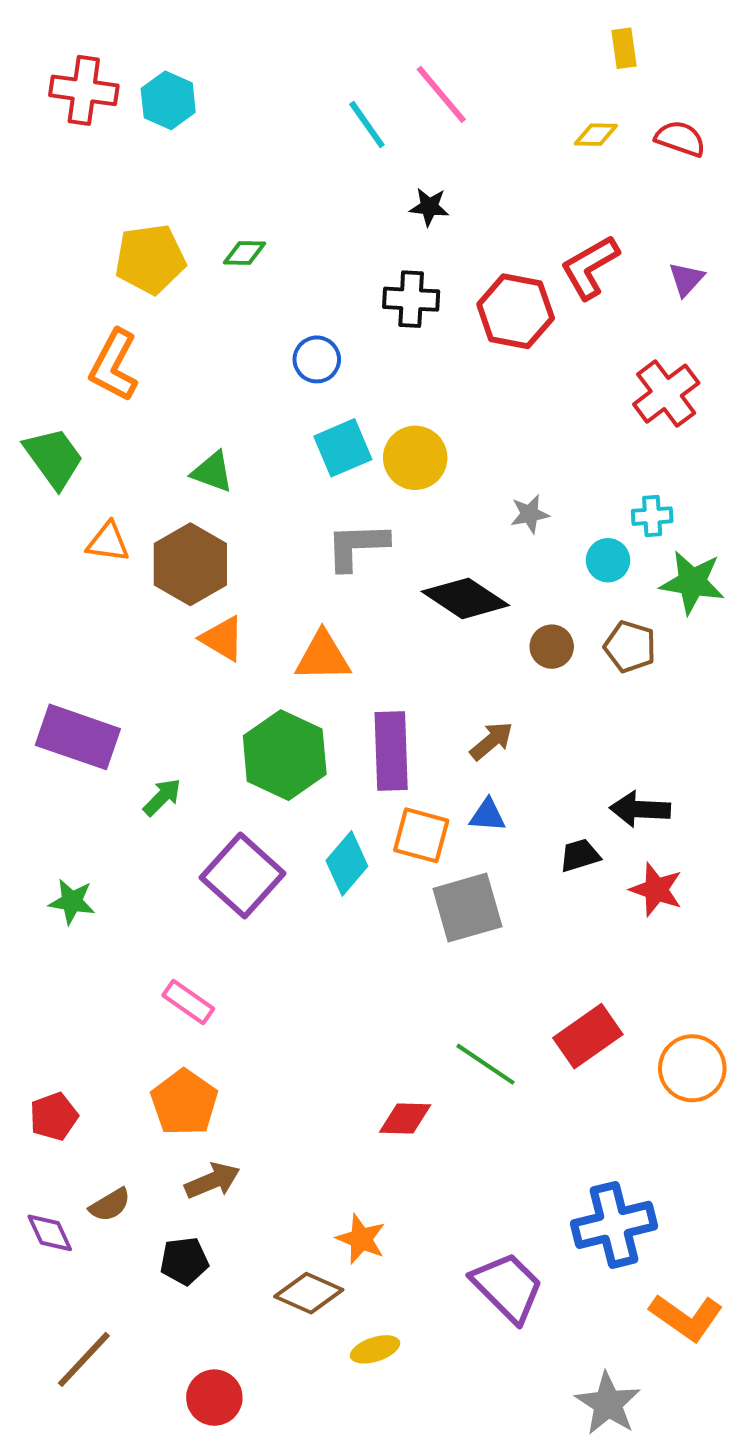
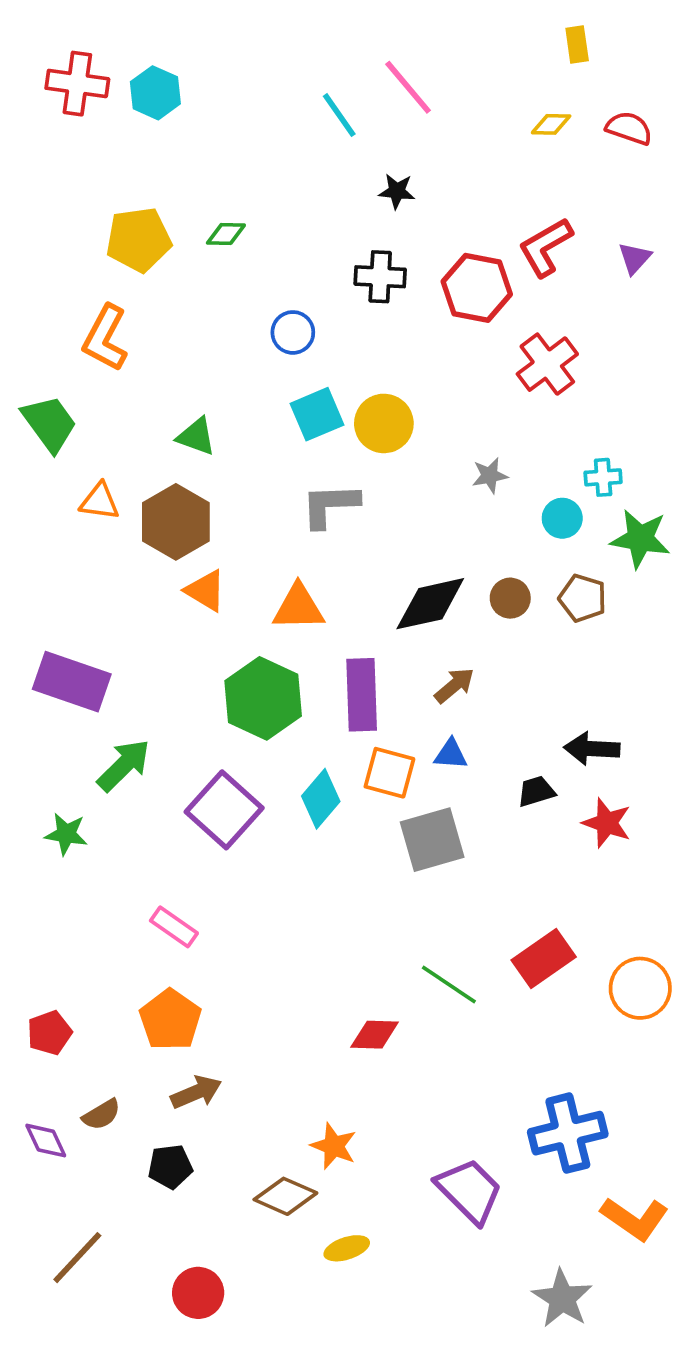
red cross: (666, 394) -> (547, 364), moved
black diamond: (465, 598) -> (430, 604), moved, turned -46
green arrow: (162, 797) -> (124, 765), moved, size x1.5

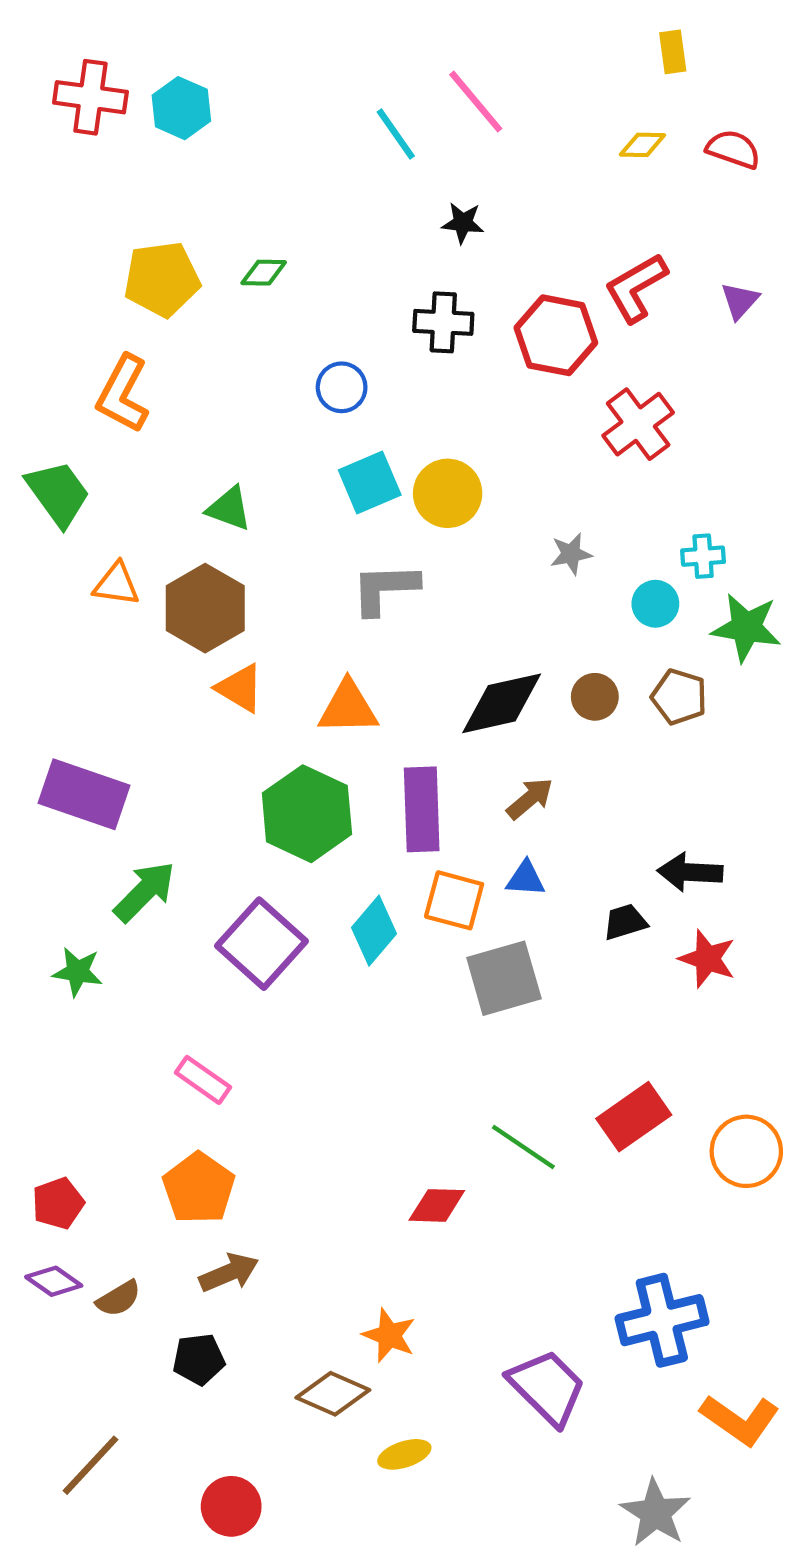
purple diamond: (46, 1141) -> (54, 1281), moved, turned -30

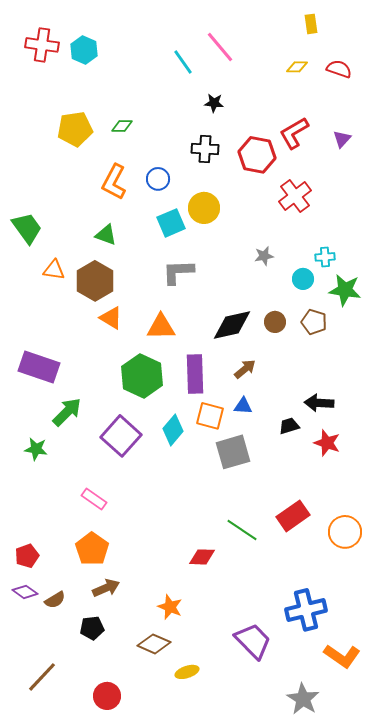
orange L-shape: (123, 394) -> (114, 182), moved
yellow circle: (448, 493) -> (204, 208), moved
orange star: (389, 1335) -> (170, 607), moved

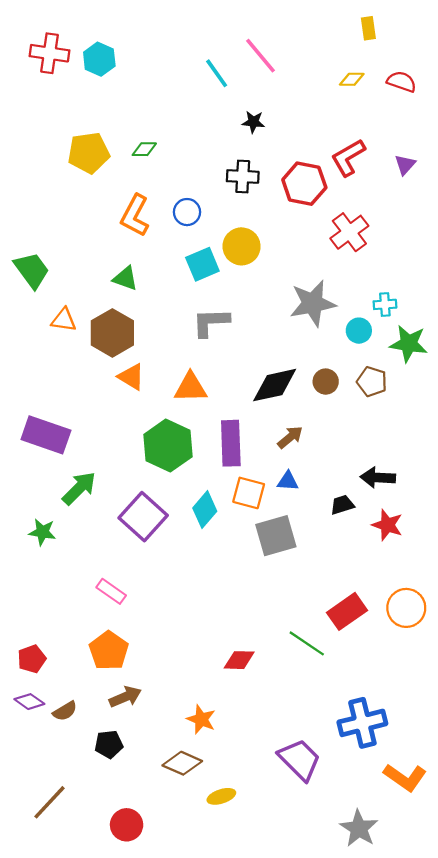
gray star: (264, 256) -> (313, 303), size x2.0
green line: (242, 530) -> (307, 643), moved
orange circle: (345, 532) -> (406, 608), moved

